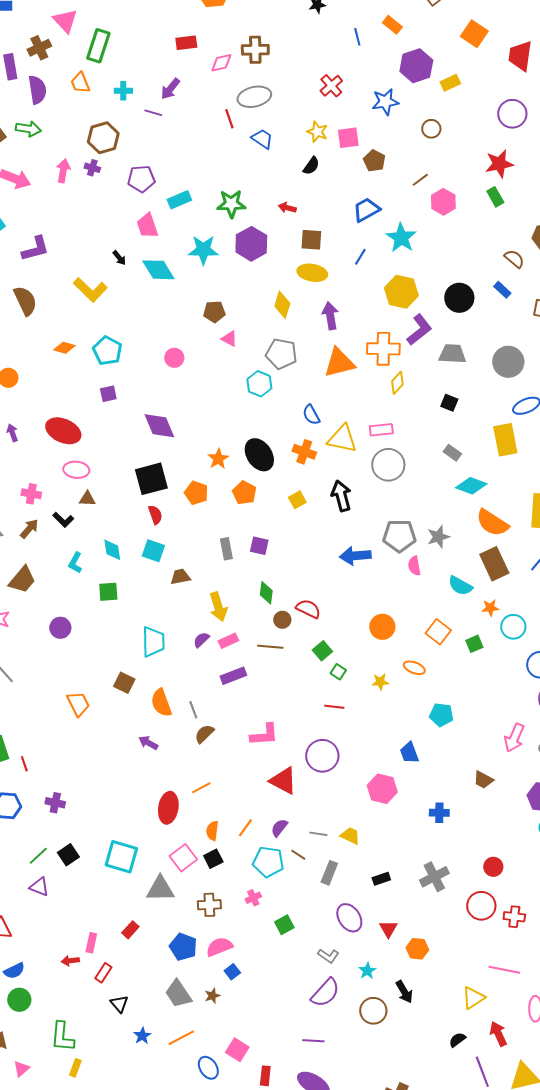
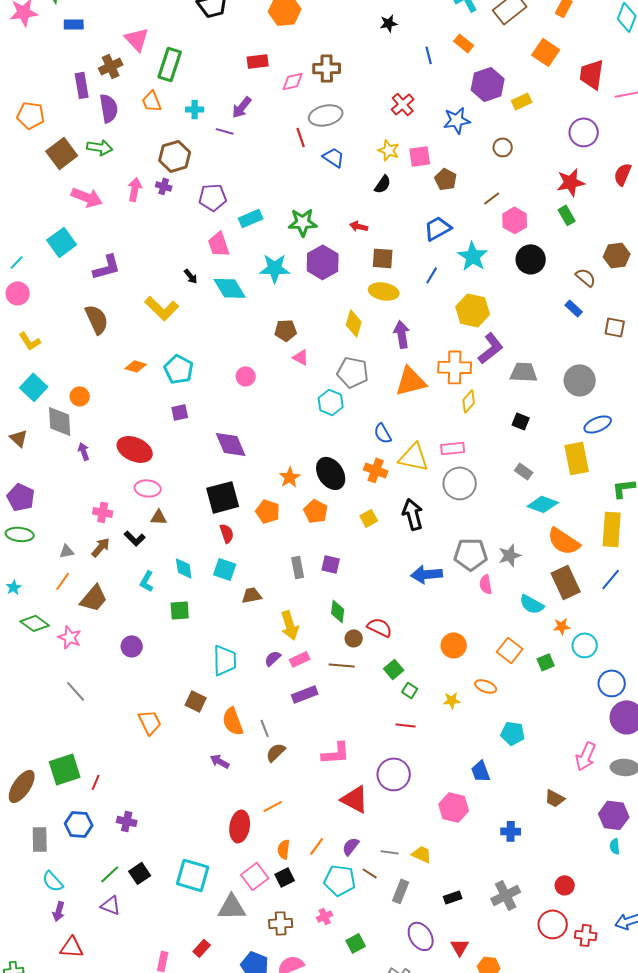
black circle: (459, 298) -> (531, 259), moved
red line: (24, 764) -> (96, 782), turned 42

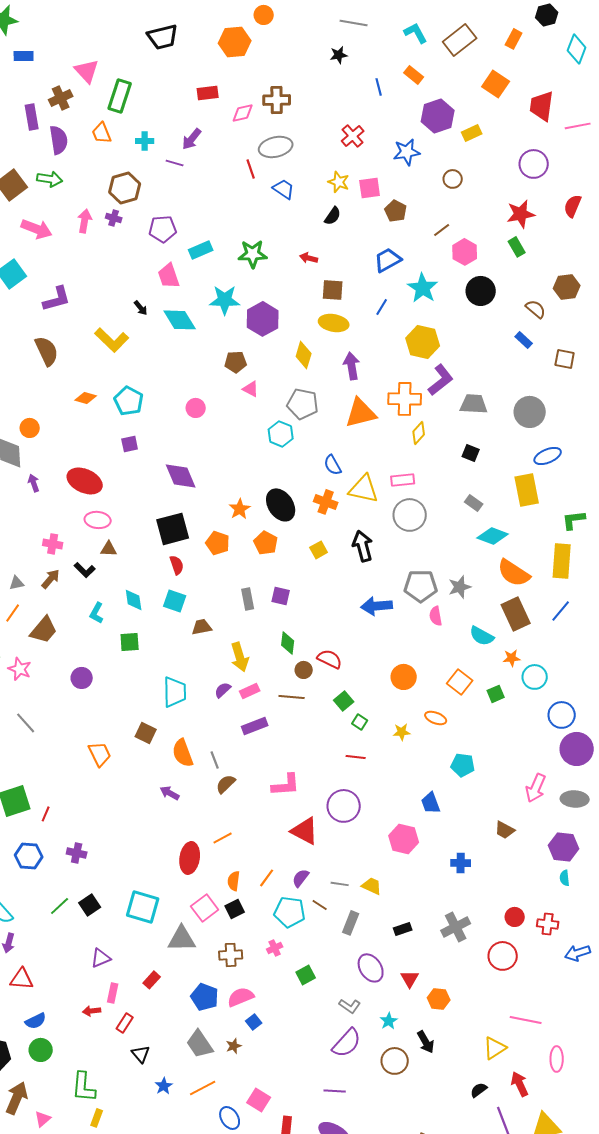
purple hexagon: (323, 262) -> (263, 319), moved
purple triangle: (111, 905) -> (101, 958), moved, turned -45
red cross: (586, 935) -> (548, 924), moved

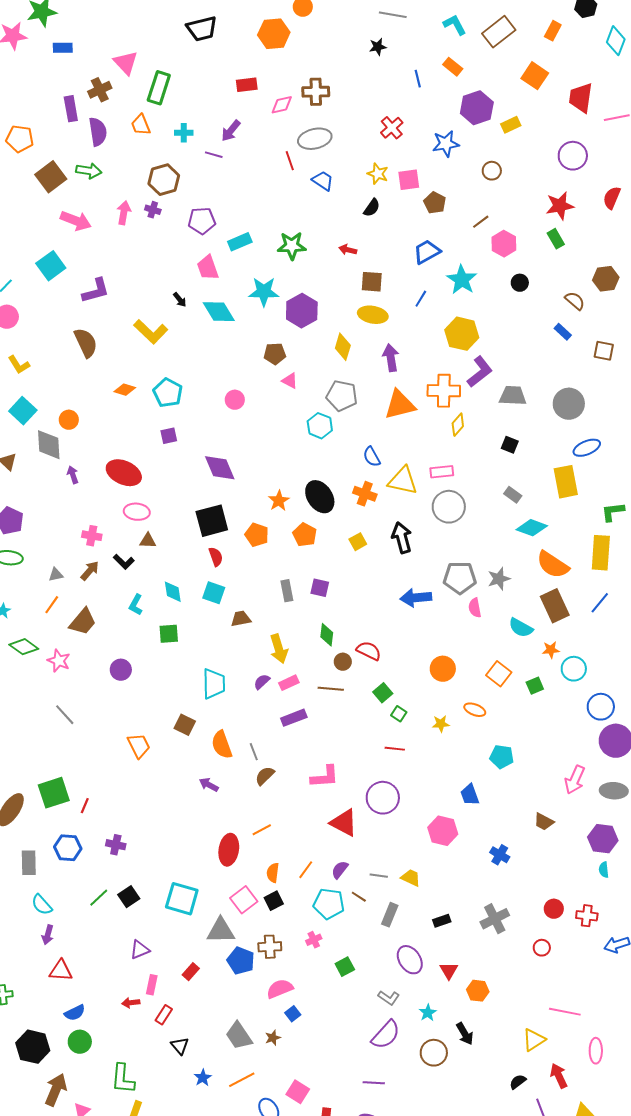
black circle: (481, 291) -> (520, 283), size x0.6
blue cross: (461, 863) -> (500, 855), turned 30
red circle: (503, 956) -> (542, 948), size x0.6
blue pentagon: (205, 997) -> (241, 961), moved

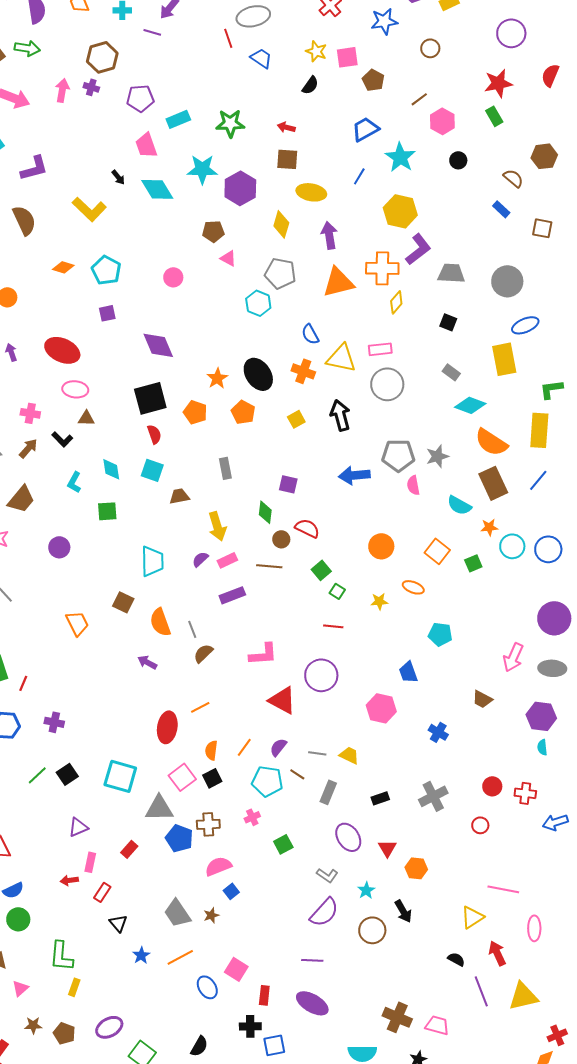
brown square: (372, 282) -> (287, 159), moved
purple square: (320, 588) -> (288, 484), moved
blue circle: (601, 707) -> (548, 549), moved
black semicircle: (518, 1082) -> (456, 959), turned 66

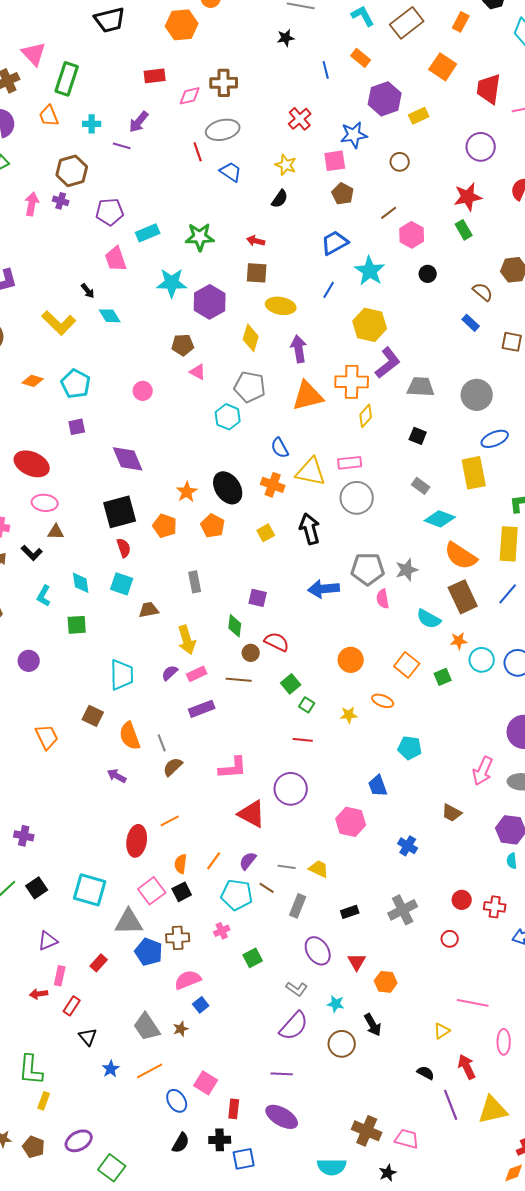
pink square: (347, 57) -> (335, 161), moved
cyan diamond: (157, 189) -> (110, 316), moved, size x0.7
cyan star: (366, 890) -> (336, 1004), turned -30
yellow triangle: (472, 917) -> (442, 1031), size x0.7
black semicircle: (199, 1046) -> (181, 1143), moved

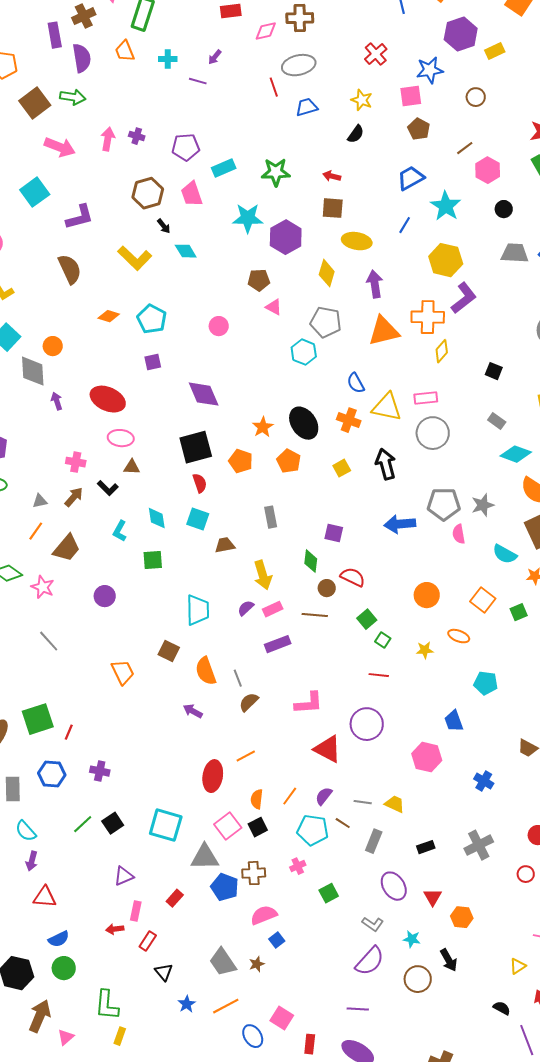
purple arrow: (139, 122) -> (215, 57), size x0.7
brown hexagon: (72, 171) -> (148, 193), moved
blue trapezoid: (231, 172) -> (307, 107), turned -50
gray trapezoid: (421, 387) -> (515, 253), moved

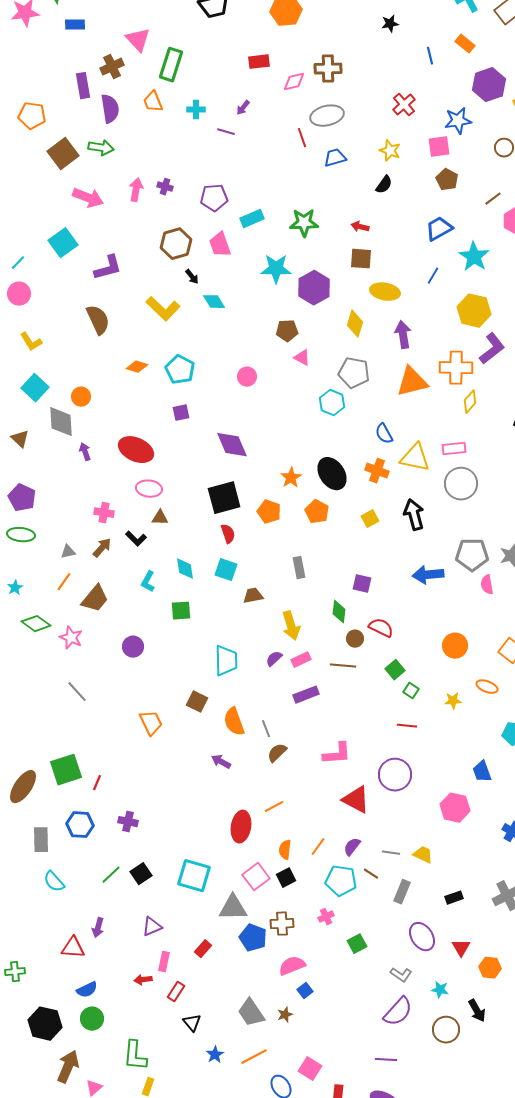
purple arrow: (32, 861) -> (98, 928), moved

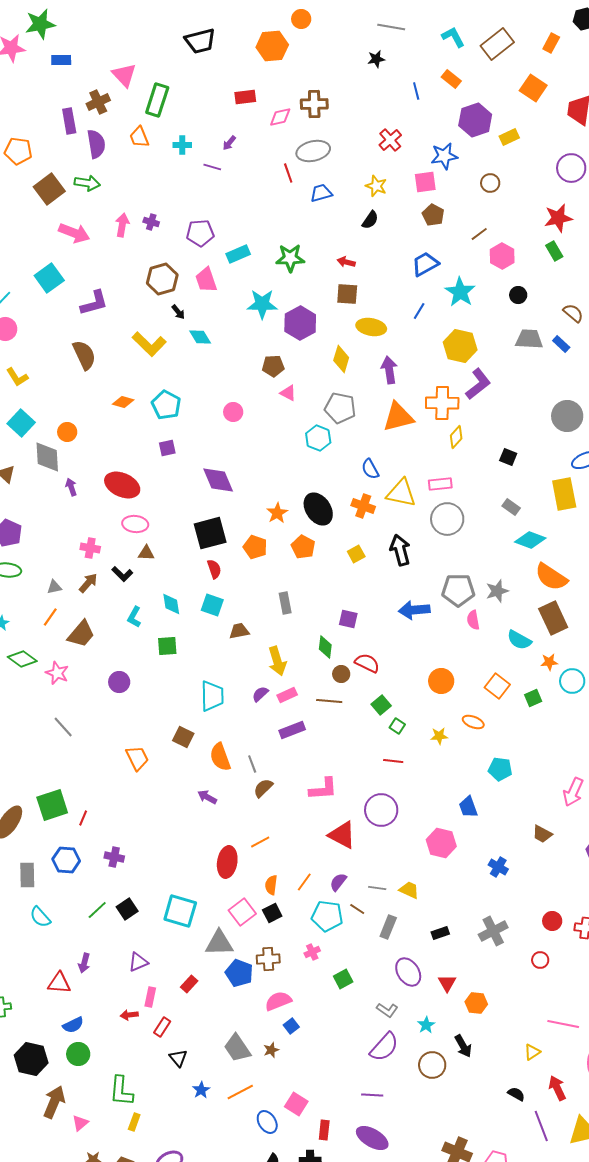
cyan star: (440, 990) -> (426, 1025), turned 30

